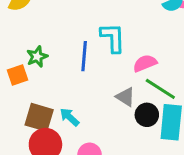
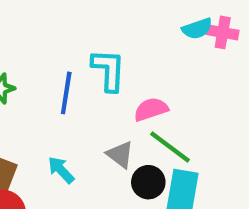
cyan arrow: (69, 117) -> (61, 170), moved

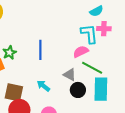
pink cross: (223, 32) -> (104, 29), moved
cyan L-shape: (108, 70) -> (89, 34), moved
black circle: (148, 182) -> (78, 90), moved

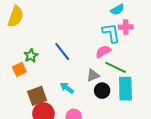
blue line: (40, 50) -> (62, 52), turned -36
gray triangle: (70, 75) -> (93, 75), turned -48
brown square: (14, 92) -> (37, 96), turned -30

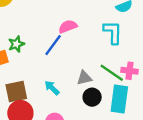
pink cross: (126, 27) -> (130, 71), moved
pink semicircle: (103, 51) -> (68, 26), moved
blue line: (62, 52) -> (53, 45), turned 66

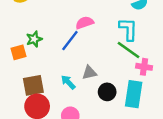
green line: (112, 73) -> (129, 50), moved
gray triangle: (84, 78) -> (89, 73), moved

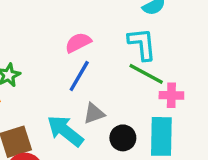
blue line: (70, 41) -> (79, 76), moved
cyan arrow: (68, 82) -> (65, 131), size x1.6

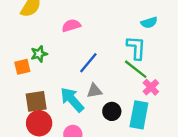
pink semicircle: (78, 43) -> (71, 26), moved
pink cross: (171, 95) -> (151, 87), turned 35

